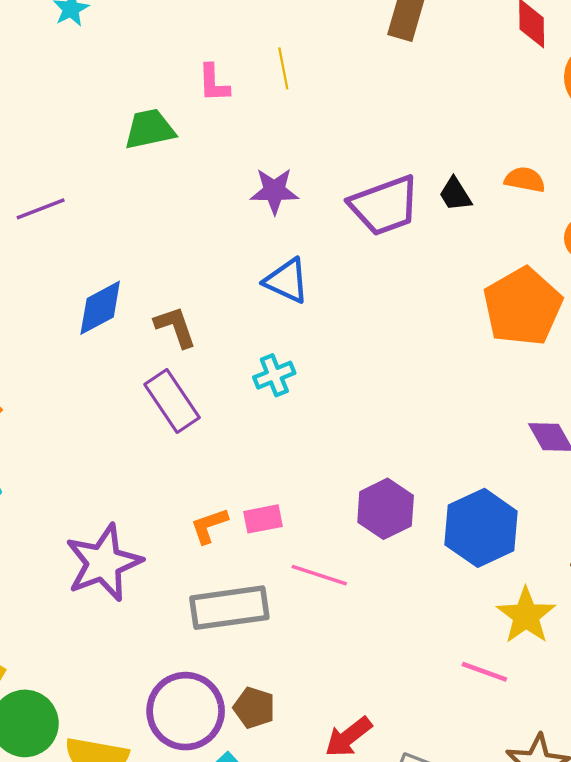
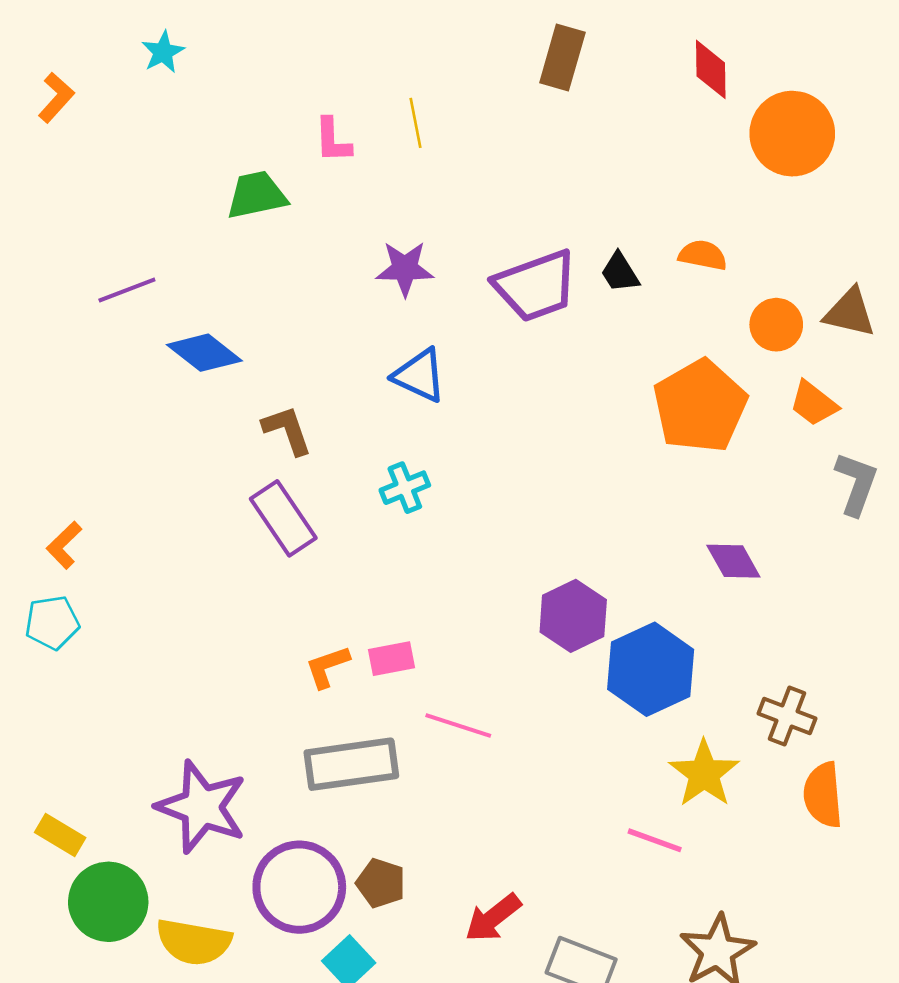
blue diamond: (100, 308) -> (204, 353), moved, turned 66
purple hexagon: (386, 509) -> (573, 616), moved
purple star: (104, 563) -> (202, 807), moved, turned -30

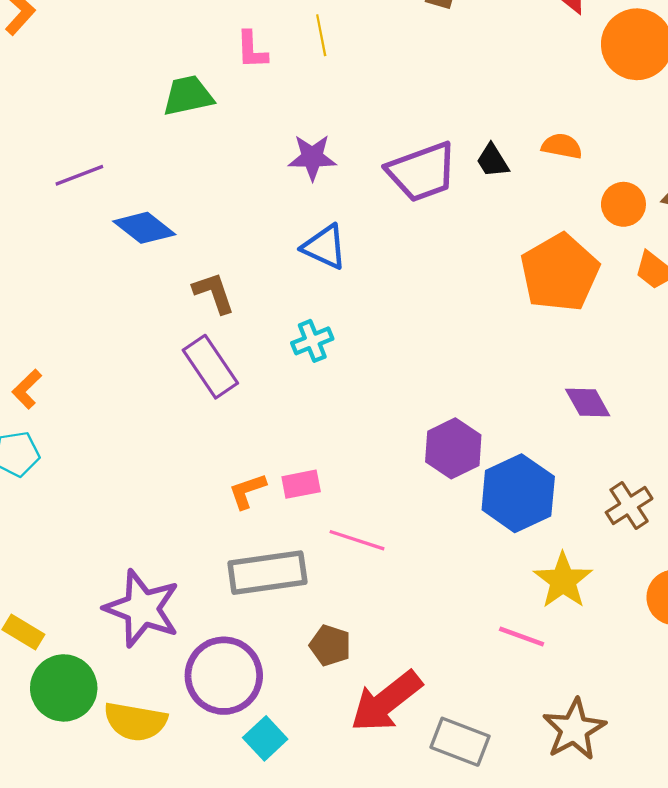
brown cross: (787, 716) -> (629, 505), moved, turned 36
brown pentagon: (381, 883) -> (330, 645), moved
red arrow: (493, 918) -> (386, 701), size x1.5

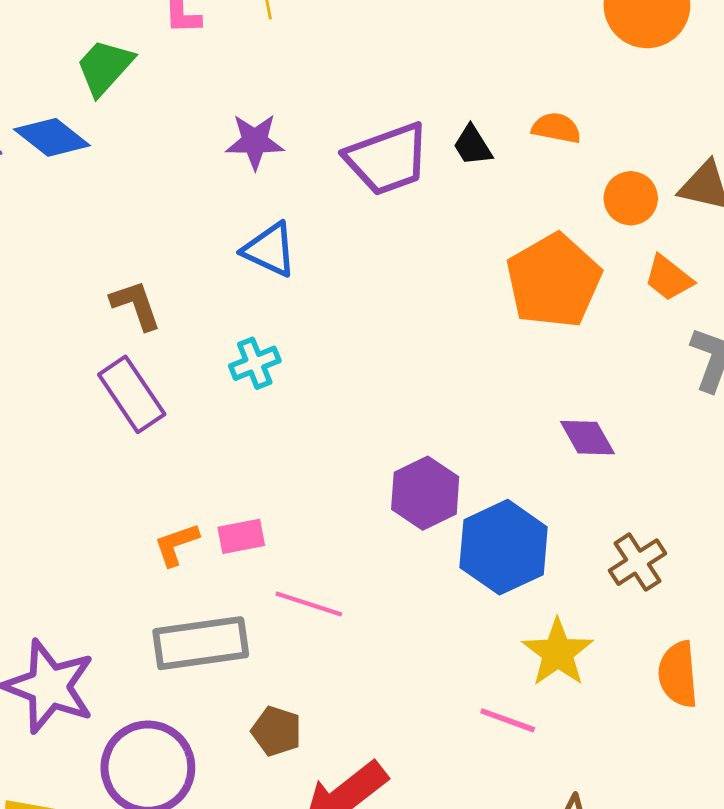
green trapezoid: (188, 96) -> (105, 67), turned -36
blue diamond: (144, 228) -> (52, 137), moved

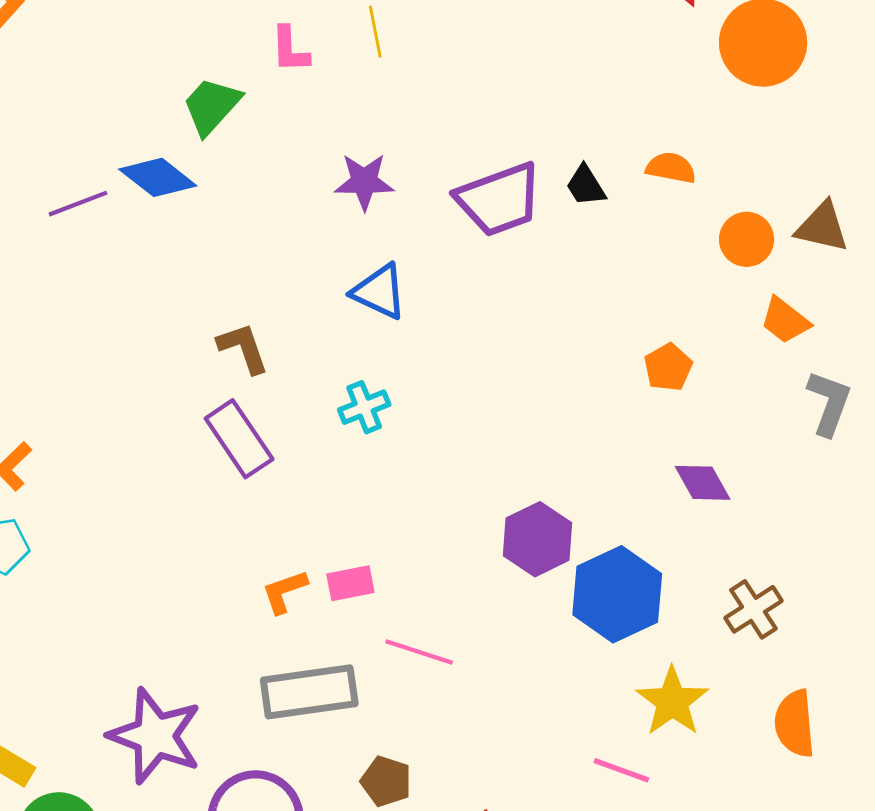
orange pentagon: (554, 281) -> (668, 367), moved, size x0.5

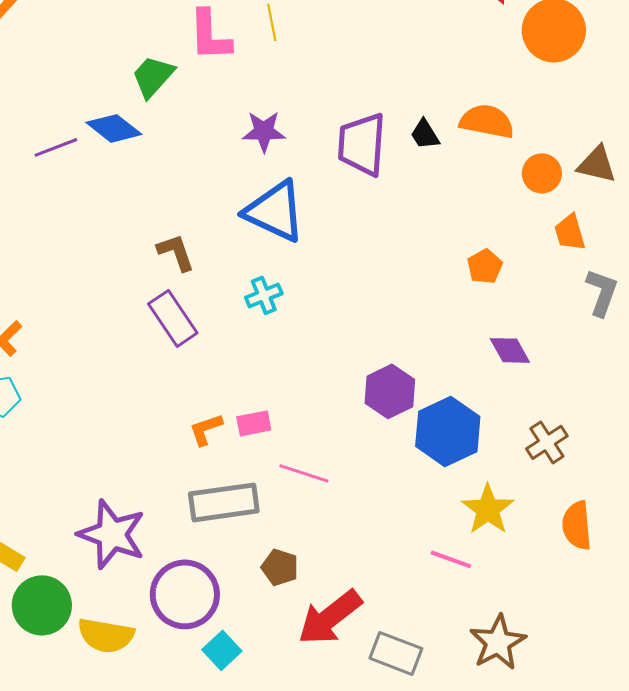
pink L-shape: (290, 50) -> (210, 35), size x1.5
orange semicircle: (671, 168) -> (487, 121), size x1.5
purple trapezoid: (499, 199) -> (362, 144), turned 114
blue triangle: (379, 292) -> (275, 211), size x1.5
orange trapezoid: (785, 320) -> (570, 232), turned 36

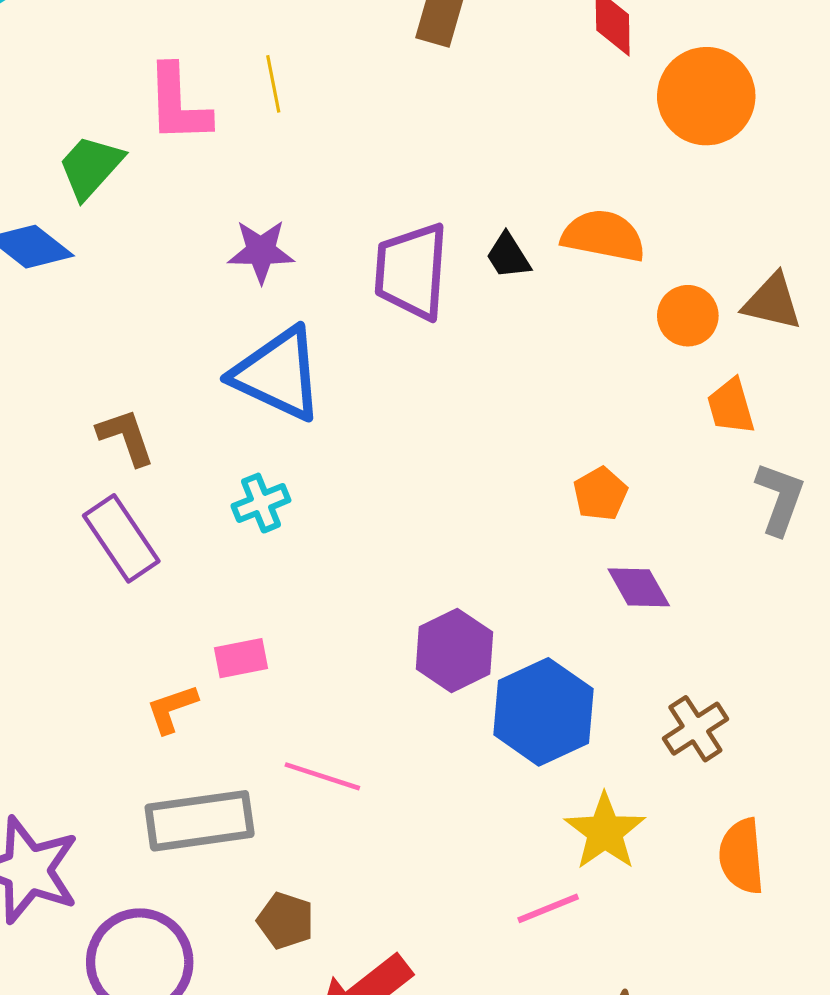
orange pentagon: (485, 266) -> (600, 494), moved
pink rectangle: (254, 423) -> (241, 658), moved
pink line: (451, 559) -> (548, 908), turned -42

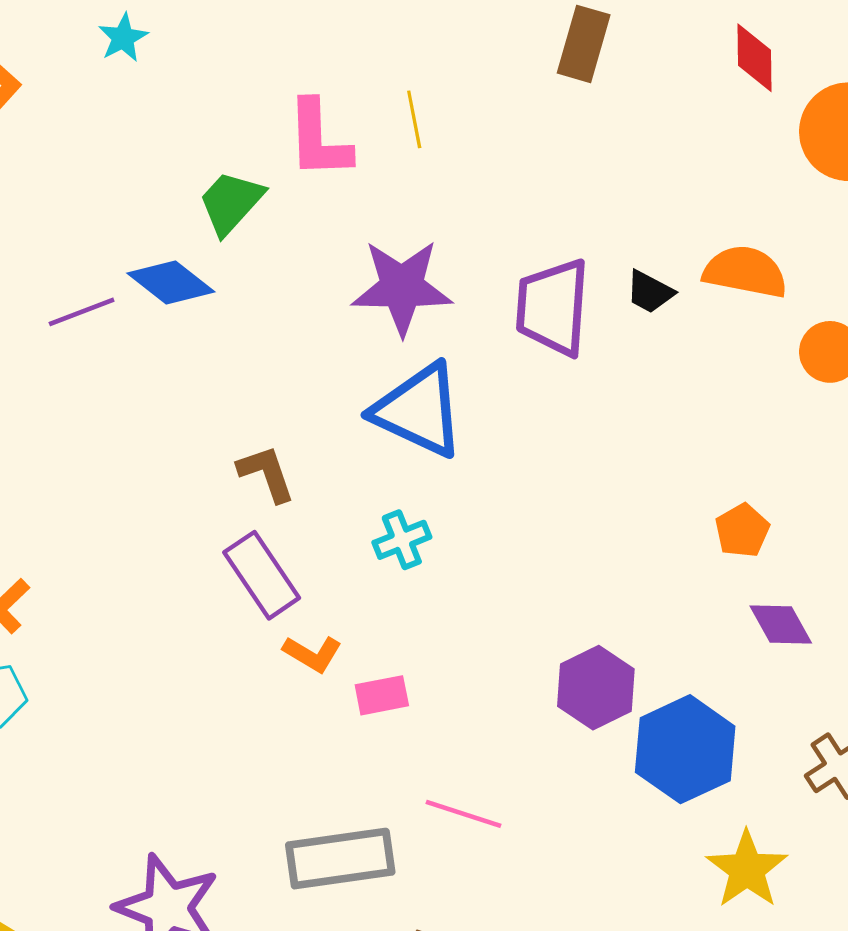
purple star: (261, 251) -> (402, 287), size x1.5
black trapezoid: (508, 256) -> (650, 292), turned -30
orange L-shape: (172, 709) -> (313, 654), moved, turned -130

